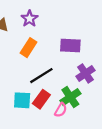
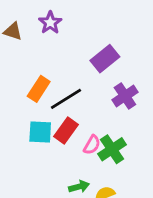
purple rectangle: (70, 45) -> (105, 59), turned -42
orange rectangle: (28, 48) -> (39, 89), moved
green cross: (70, 97) -> (112, 149), moved

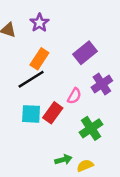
orange rectangle: (39, 89) -> (39, 59), moved
black line: (66, 99) -> (31, 79), moved
pink semicircle: (92, 145) -> (74, 96), moved

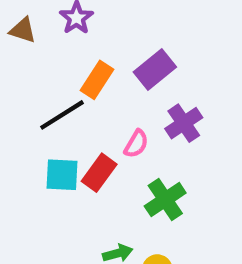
orange rectangle: (39, 59) -> (97, 80), moved

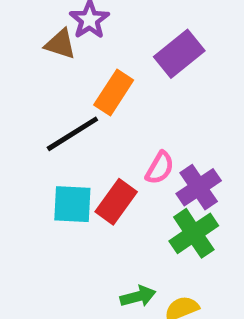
brown triangle: (23, 30) -> (60, 44), moved
purple rectangle: (155, 69) -> (179, 54), moved
purple cross: (184, 123) -> (199, 187), moved

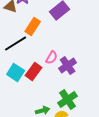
cyan square: (72, 204) -> (16, 72), turned 30
green cross: (194, 233) -> (68, 100), moved

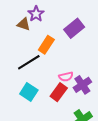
pink semicircle: (52, 58) -> (66, 77), turned 48
red rectangle: (34, 72) -> (59, 92), moved

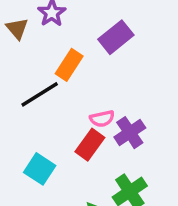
brown triangle: (24, 24) -> (17, 29), moved, turned 32
cyan square: (29, 92) -> (40, 169), moved

